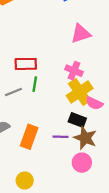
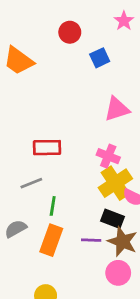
green line: (35, 84) -> (53, 206), moved

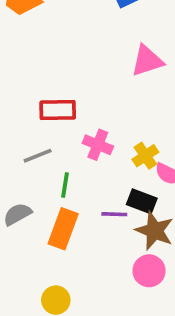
pink cross: (108, 156) -> (98, 145), moved
yellow cross: (115, 183) -> (145, 156), size x0.6
purple line: (91, 240) -> (114, 214), moved

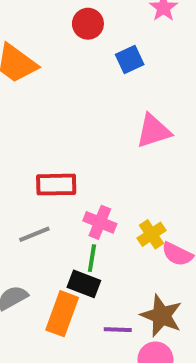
green line: (65, 185) -> (92, 258), moved
black rectangle: (142, 201) -> (84, 284), moved
purple line: (114, 214) -> (118, 330), moved

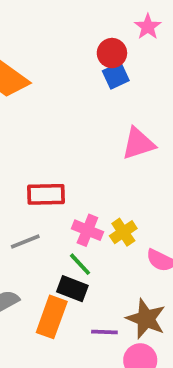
red circle: (88, 24) -> (112, 53), moved
yellow cross: (151, 234) -> (123, 232), moved
green line: (92, 258) -> (80, 264), turned -52

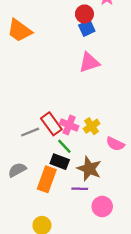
pink triangle: (138, 144) -> (89, 62), moved
red rectangle: (46, 194) -> (51, 124), moved, turned 55
brown star: (146, 319) -> (89, 169), moved

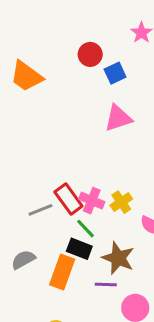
red circle: (84, 14) -> (90, 54), moved

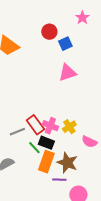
green line: (86, 229) -> (34, 148), moved
black rectangle: (79, 249) -> (46, 143), moved
orange rectangle: (62, 272) -> (46, 162), moved

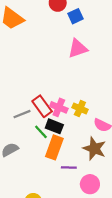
yellow cross: (69, 127) -> (80, 109), turned -32
brown star: (67, 163) -> (94, 149), moved

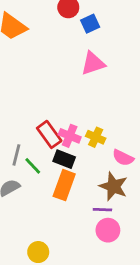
gray line: (22, 114) -> (16, 155), moved, turned -54
green line: (41, 132) -> (33, 166), moved
purple line: (69, 167) -> (102, 210), moved

